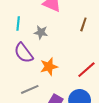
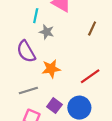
cyan line: (18, 23) -> (36, 16), moved

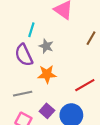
cyan line: (36, 16) -> (31, 30), moved
gray star: (47, 32) -> (46, 46), moved

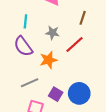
gray star: (46, 46) -> (53, 33), moved
red line: (85, 85) -> (75, 44), moved

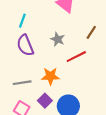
cyan line: (25, 21) -> (22, 21), moved
orange star: (48, 60) -> (50, 76), moved

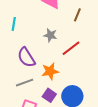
brown line: (91, 32) -> (77, 15), moved
purple semicircle: (25, 45) -> (26, 57), moved

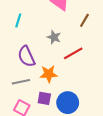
purple square: (49, 95) -> (44, 98), turned -32

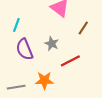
purple semicircle: (26, 56) -> (25, 49), moved

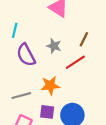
brown line: (83, 28) -> (84, 39), moved

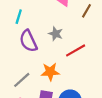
brown line: (84, 39) -> (87, 11), moved
gray line: (21, 96) -> (22, 80), turned -30

